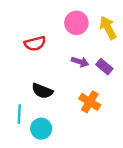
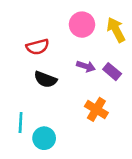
black semicircle: (42, 91) -> (45, 79), moved

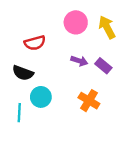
black semicircle: (45, 79) -> (23, 73), moved
cyan circle: (44, 138) -> (41, 97), moved

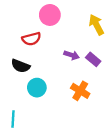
pink circle: (76, 22) -> (50, 15), moved
cyan line: (19, 113) -> (13, 119), moved

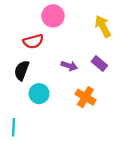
purple arrow: (72, 55) -> (69, 66), moved
black semicircle: (21, 66) -> (22, 70), turned 90

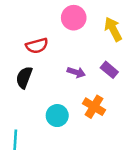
pink circle: (53, 16) -> (74, 18), moved
cyan circle: (39, 94) -> (57, 116), moved

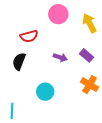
orange cross: (94, 107) -> (90, 85), moved

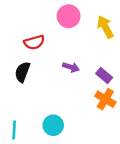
purple rectangle: (86, 55) -> (104, 75), moved
cyan circle: (45, 92) -> (53, 125), moved

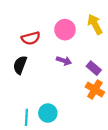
pink circle: (69, 16) -> (65, 30), moved
cyan line: (14, 130) -> (26, 117), moved

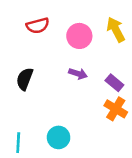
red semicircle: (31, 38) -> (38, 26), moved
cyan line: (26, 117) -> (18, 143), moved

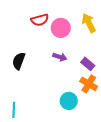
red semicircle: (38, 26) -> (40, 20), moved
cyan circle: (59, 137) -> (69, 101), moved

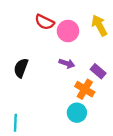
red semicircle: (40, 20) -> (44, 22), turned 42
orange cross: (89, 84) -> (85, 89), moved

